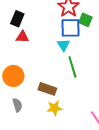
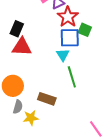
red triangle: (22, 37) -> (22, 47), size x1.5
gray semicircle: (17, 105) -> (18, 107), moved, turned 32
yellow star: (54, 108) -> (31, 118), moved

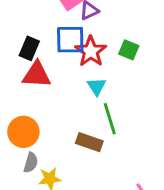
red star: (68, 17) -> (91, 51), moved
blue square: (70, 38) -> (70, 40), moved
brown rectangle: (47, 99) -> (89, 142), moved

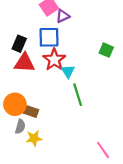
green square: (129, 50) -> (106, 50), moved
red star: (91, 51) -> (54, 60), moved
brown rectangle: (89, 142) -> (29, 111), moved

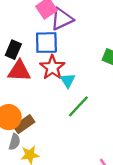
purple triangle: (63, 16) -> (62, 19), size x1.5
green line: (78, 95) -> (78, 106), turned 60
brown rectangle: (29, 111) -> (24, 124), turned -54

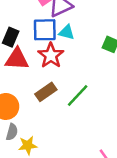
cyan triangle: (68, 80) -> (67, 32), moved, turned -42
brown rectangle: (24, 124) -> (46, 92), moved

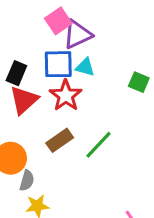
red triangle: (17, 59) -> (24, 100), turned -45
gray semicircle: (12, 132) -> (27, 181), moved

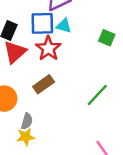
green line: (99, 145) -> (97, 95), moved
gray semicircle: (27, 181) -> (27, 121), moved

